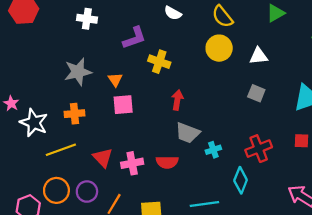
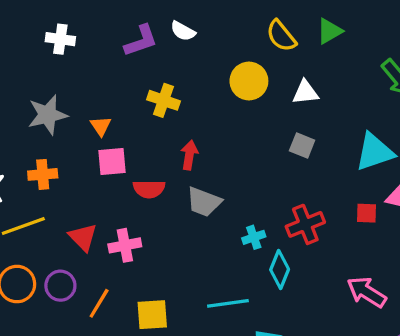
yellow semicircle: (222, 16) -> (281, 36), moved
purple L-shape: (134, 38) -> (141, 41), moved
cyan cross: (213, 150) -> (254, 237), moved
red semicircle: (167, 162) -> (149, 189), moved

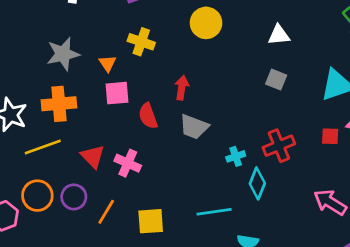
yellow circle: (249, 81) -> (206, 23), moved
yellow cross: (164, 100) -> (141, 42), moved
orange cross: (43, 174) -> (59, 104), size x1.4
red semicircle: (149, 189) -> (148, 116), turned 70
pink cross: (125, 245) -> (128, 163), turned 35

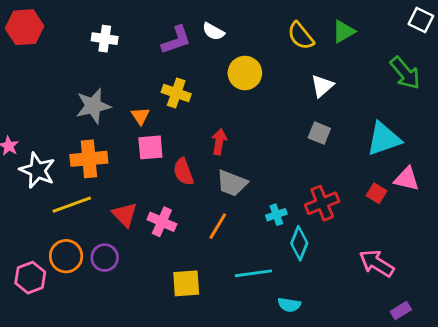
white triangle: (279, 35) -> (322, 86), turned -35
red square: (330, 136) -> (377, 193), turned 30
orange line: (106, 212) -> (218, 226), moved

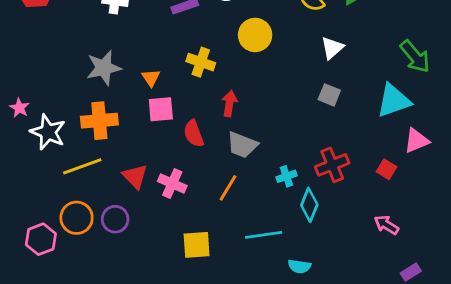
green arrow: (405, 73) -> (415, 56), moved
yellow cross: (176, 93) -> (201, 62), moved
pink triangle: (407, 179) -> (416, 141), turned -36
red square: (377, 193) -> (386, 169), moved
pink arrow: (377, 263) -> (386, 225), size x0.7

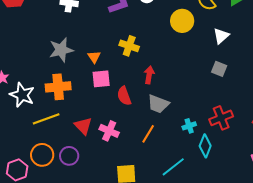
yellow circle: (255, 35) -> (182, 21), moved
cyan line: (264, 235) -> (173, 167), turned -30

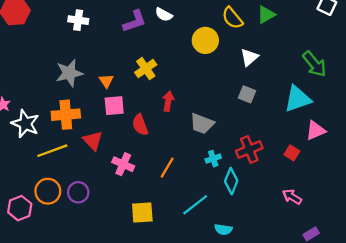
yellow cross: (129, 46) -> (146, 69), turned 36
gray trapezoid: (158, 104) -> (202, 124), moved
red triangle: (83, 126) -> (93, 141), moved

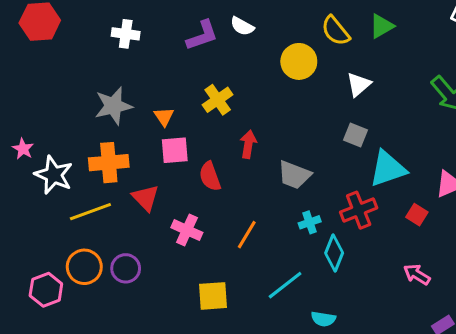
cyan triangle: (298, 99) -> (388, 169), moved

